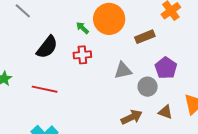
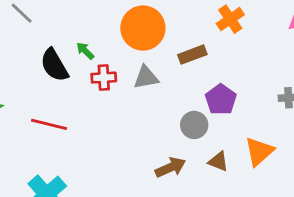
green arrow: (82, 28) -> (85, 51), moved
black semicircle: (47, 47) -> (54, 65), turned 110
gray triangle: (123, 70) -> (146, 77), moved

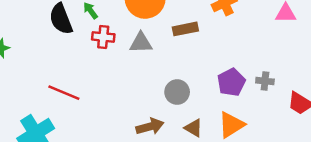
purple pentagon: (221, 99) -> (231, 82), moved
red line: (49, 124) -> (64, 93), moved

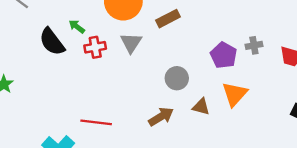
gray triangle: (141, 43) -> (131, 43), turned -40
red line: (64, 93) -> (96, 122), moved

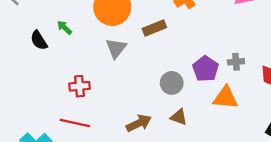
black semicircle: (52, 42) -> (39, 40), size x0.7
red cross: (95, 47) -> (79, 86), moved
gray circle: (177, 78) -> (172, 83), moved
orange triangle: (235, 94) -> (225, 98), moved, turned 48

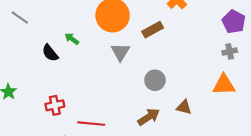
purple pentagon: (205, 69) -> (234, 22), moved
gray circle: (172, 83) -> (155, 80), moved
red cross: (79, 86) -> (55, 105), moved

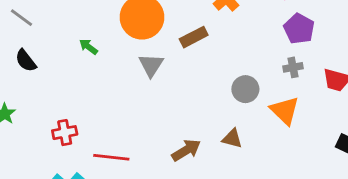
black semicircle: (50, 53) -> (26, 61), moved
gray circle: (155, 80) -> (245, 89), moved
orange triangle: (224, 85) -> (285, 111), turned 45

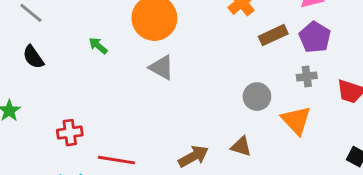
brown rectangle: (194, 37) -> (273, 35), moved
gray triangle: (151, 65) -> (161, 67), turned -36

